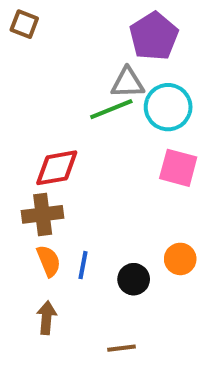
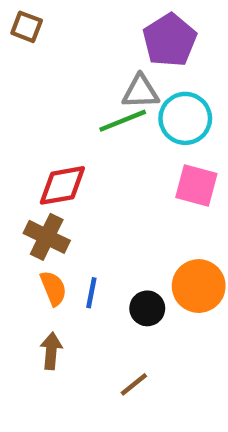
brown cross: (43, 214) -> (47, 237), turned 33
orange circle: (180, 259) -> (199, 286), size x1.5
brown line: (121, 348) -> (134, 384), turned -32

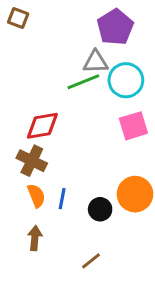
pink square: (196, 185) -> (133, 126), turned -32

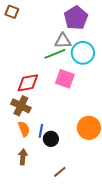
pink square: (133, 126) -> (65, 79), moved, turned 36
black circle: (100, 209) -> (51, 139), moved

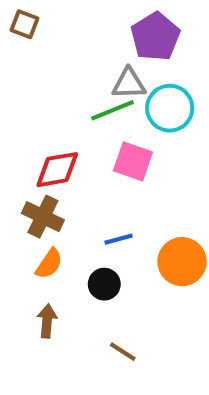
orange semicircle: (24, 129) -> (49, 264), turned 56
blue line: (41, 131) -> (119, 239), moved, turned 64
brown line: (60, 172) -> (123, 352), turned 72

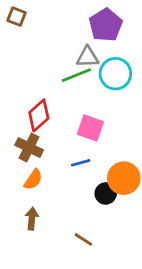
pink square: (133, 161) -> (90, 128), moved
red diamond: (57, 170) -> (39, 115), turned -32
black circle: (104, 284) -> (106, 193), moved

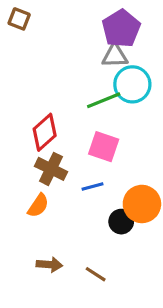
gray triangle: (88, 57) -> (115, 56), moved
green line: (76, 75) -> (104, 100), moved
brown cross: (29, 148) -> (51, 169), moved
brown arrow: (32, 219) -> (49, 265), moved, turned 90

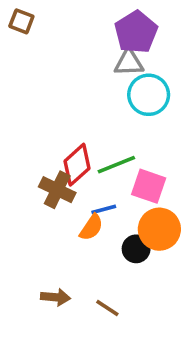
green line: (104, 100) -> (116, 165), moved
red diamond: (45, 132) -> (77, 165), moved
pink square: (104, 147) -> (149, 186), moved
orange semicircle: (38, 206) -> (91, 227), moved

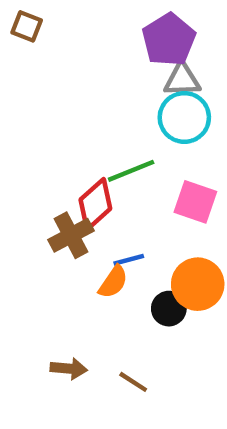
gray triangle: (129, 63) -> (182, 80), moved
green line: (116, 165) -> (131, 171), moved
pink square: (149, 186) -> (195, 202), moved
brown cross: (57, 190) -> (71, 235), turned 36

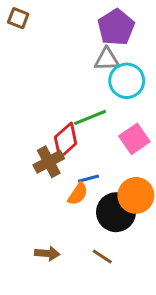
gray triangle: (182, 80) -> (107, 59), moved
pink square: (195, 202) -> (134, 139), turned 36
black circle: (169, 309) -> (116, 212), size x1.6
brown line: (133, 382) -> (102, 257), moved

